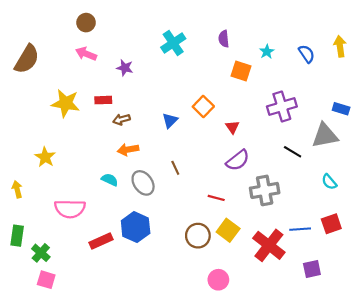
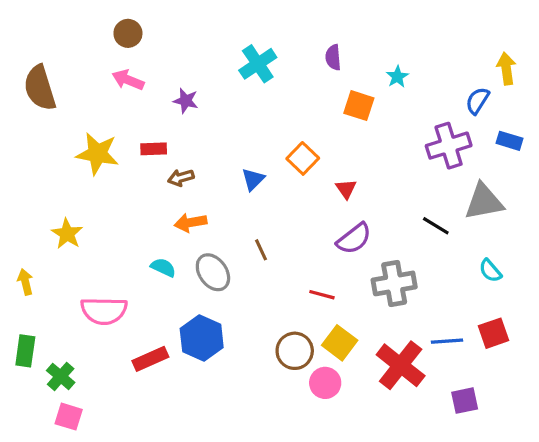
blue semicircle: (307, 54) -> (477, 101), moved, turned -114
brown semicircle: (27, 59) -> (40, 88), turned 132
purple cross: (282, 107) -> (449, 146), moved
blue rectangle: (341, 109) -> (510, 141), moved
pink circle: (218, 280) -> (325, 383), moved

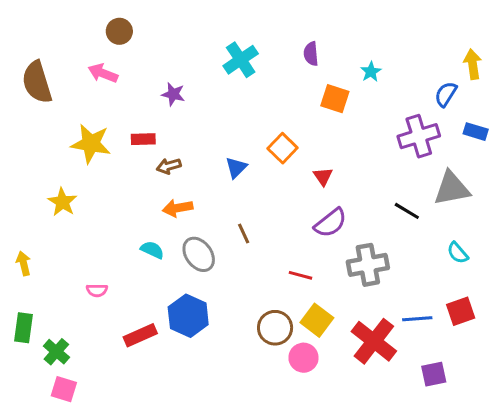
pink arrow: (128, 80) -> (103, 73), moved
yellow star: (67, 234) -> (62, 202), moved
pink semicircle: (104, 311) -> (97, 290), size x0.5

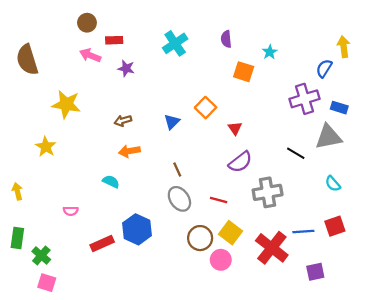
pink arrow: (103, 73) -> (90, 55), moved
blue rectangle: (476, 132) -> (339, 108), moved
red rectangle: (143, 139) -> (114, 40), moved
gray ellipse: (199, 254) -> (179, 199), moved

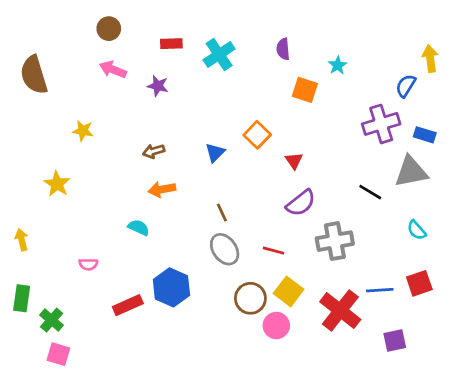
red rectangle: (114, 40) -> (171, 44), moved
yellow star: (66, 104) -> (83, 131), size x0.6

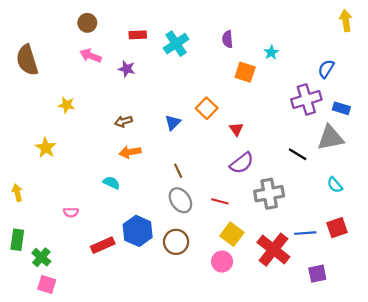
yellow arrow: (430, 59) -> (346, 21), moved
brown circle: (250, 298) -> (176, 242), moved

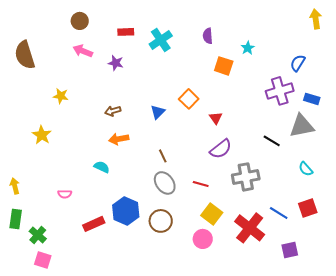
yellow arrow: (17, 193) -> (15, 186), moved
blue line: (305, 233) -> (279, 213), turned 36

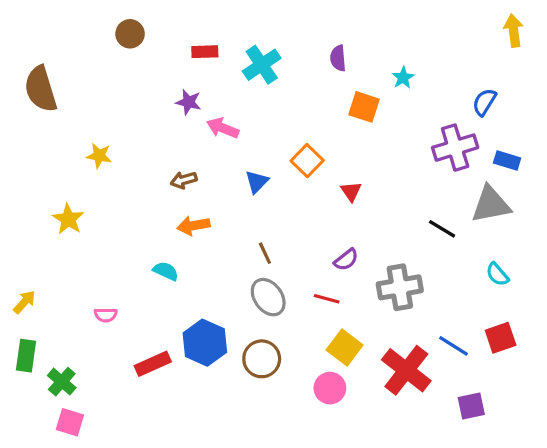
pink arrow: (83, 51) -> (223, 128), moved
purple semicircle: (221, 149) -> (346, 260), moved, size x0.7
yellow arrow: (15, 186) -> (24, 302), turned 56

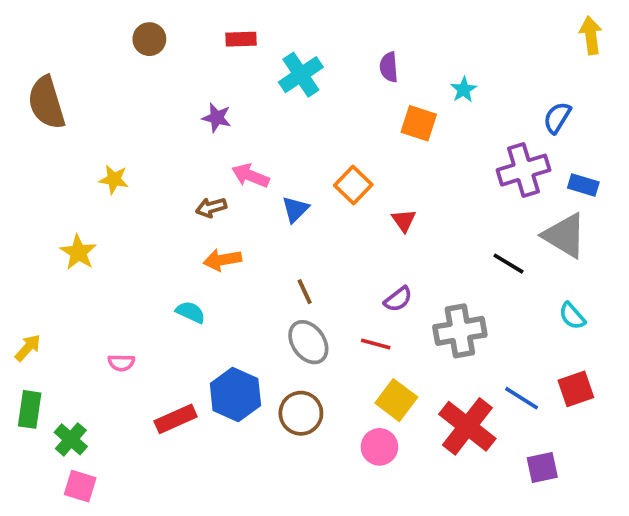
red rectangle: (205, 52) -> (241, 39), moved
pink arrow: (223, 128) -> (250, 176), moved
gray triangle: (491, 204) -> (565, 235), turned 42

